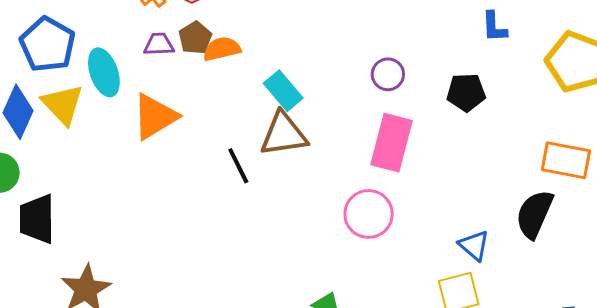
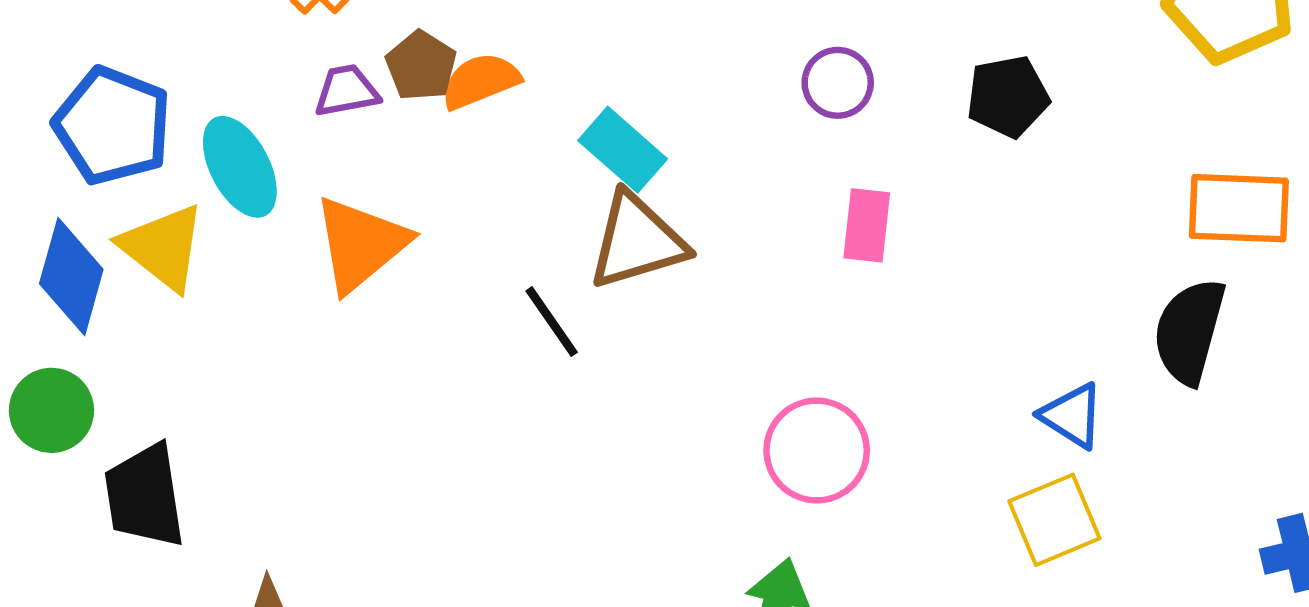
pink rectangle: (392, 143) -> (867, 225), size x0.6
pink circle: (369, 214) -> (817, 450), moved

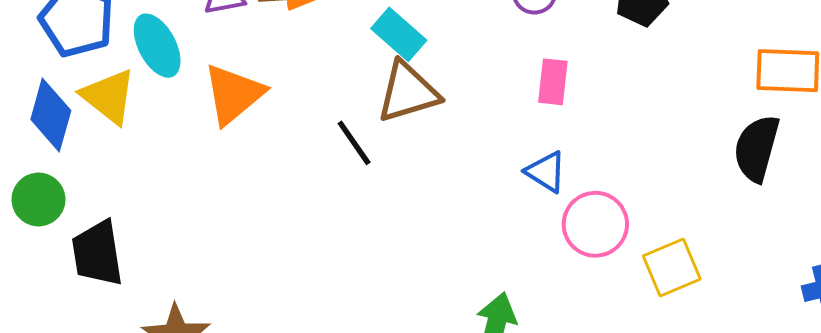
blue triangle: (1072, 416) -> (546, 172), moved
pink circle: (817, 450) -> (595, 224), moved

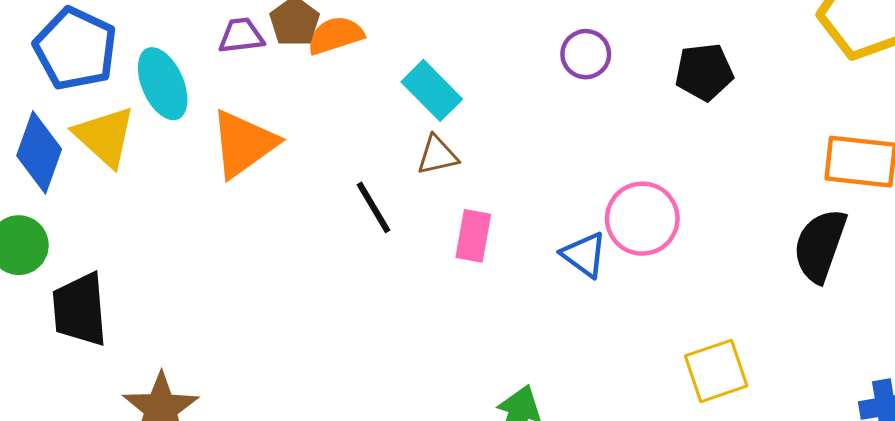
pink rectangle: (553, 82) -> (473, 236), moved
brown triangle: (408, 92) -> (437, 155), size x0.6
pink circle: (595, 224) -> (642, 219), moved

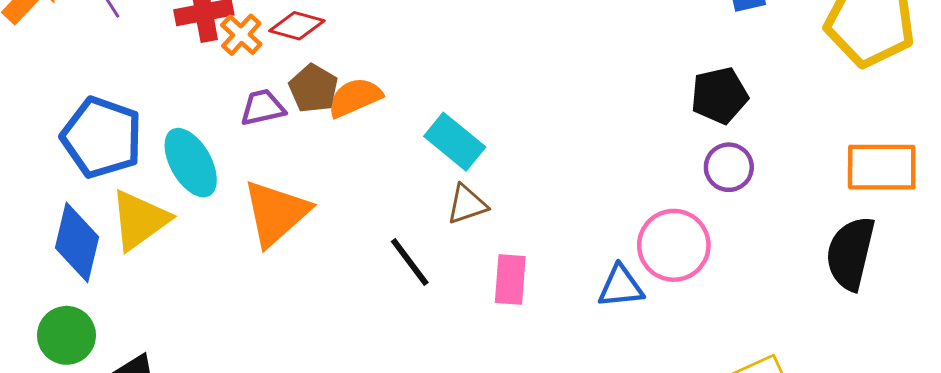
purple circle: (586, 54) -> (729, 167), moved
yellow triangle: (105, 136) -> (139, 220), turned 48
blue triangle: (584, 255) -> (621, 287), turned -36

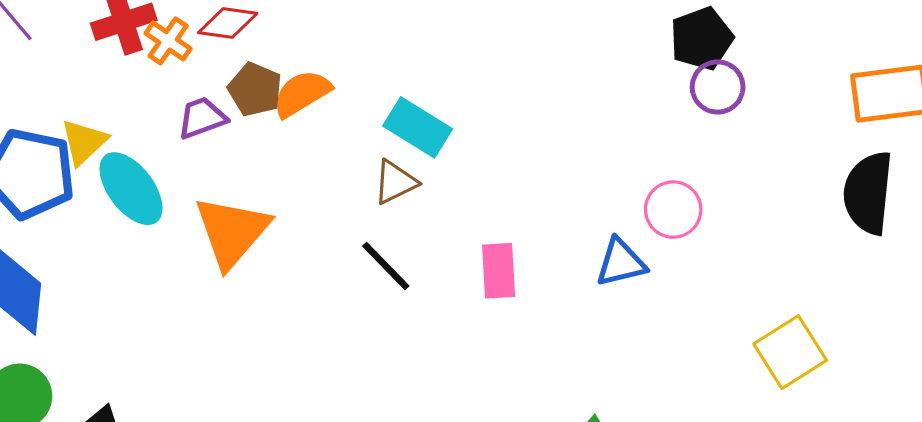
purple circle: (729, 167) -> (718, 87), moved
brown triangle: (467, 204) -> (395, 182), moved
yellow triangle: (139, 220) -> (84, 142), moved, size x0.7
pink circle: (674, 245) -> (673, 210), size x0.7

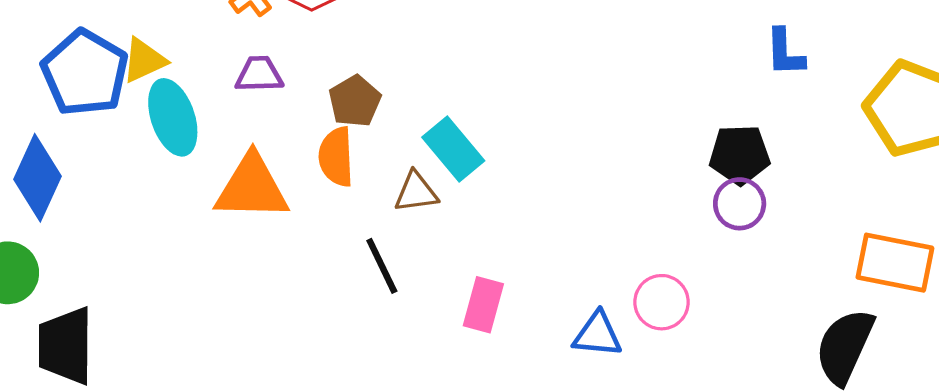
brown pentagon: (255, 89) -> (355, 101), moved
orange semicircle: (302, 93) -> (336, 157), moved, turned -80
orange triangle: (232, 232) -> (252, 187), turned 32

